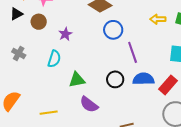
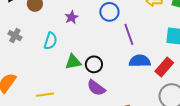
purple star: (65, 34) -> (72, 17), moved
black circle: (115, 79) -> (94, 64), moved
purple semicircle: (89, 104) -> (96, 88), moved

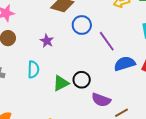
purple semicircle: (96, 88) -> (101, 100), moved

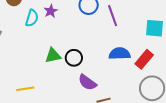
purple line: (107, 41) -> (113, 16), moved
cyan semicircle: (33, 69) -> (32, 18), moved

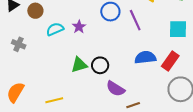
purple star: (51, 11) -> (79, 27), moved
cyan semicircle: (32, 18) -> (55, 29), turned -126

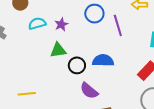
blue semicircle: (145, 57) -> (103, 61), moved
green triangle: (79, 65) -> (58, 50), moved

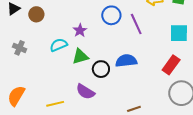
cyan semicircle: (37, 24) -> (59, 45), moved
purple semicircle: (89, 91) -> (85, 92), moved

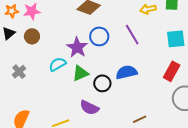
blue circle: (111, 15) -> (99, 36), moved
purple star: (80, 30) -> (77, 47), size x1.5
gray cross: (19, 48) -> (19, 72), turned 32

